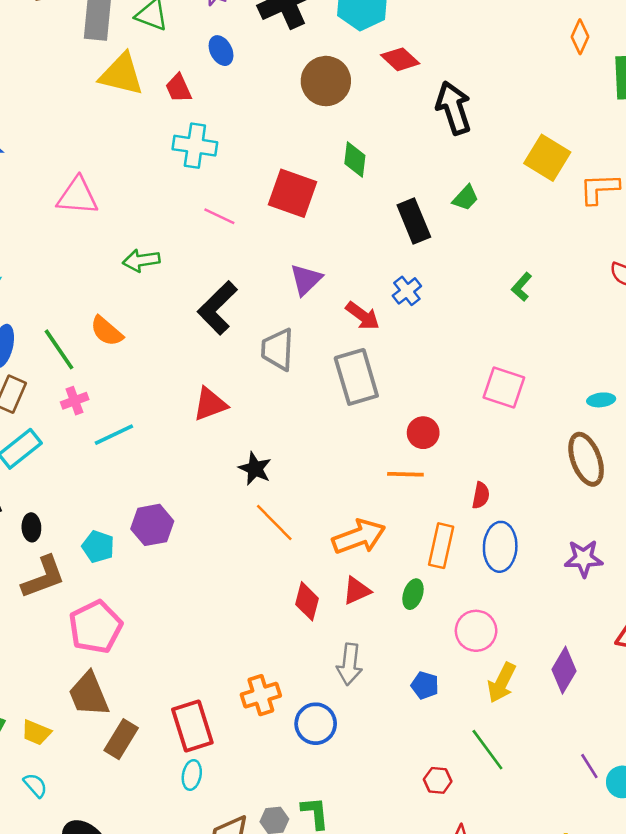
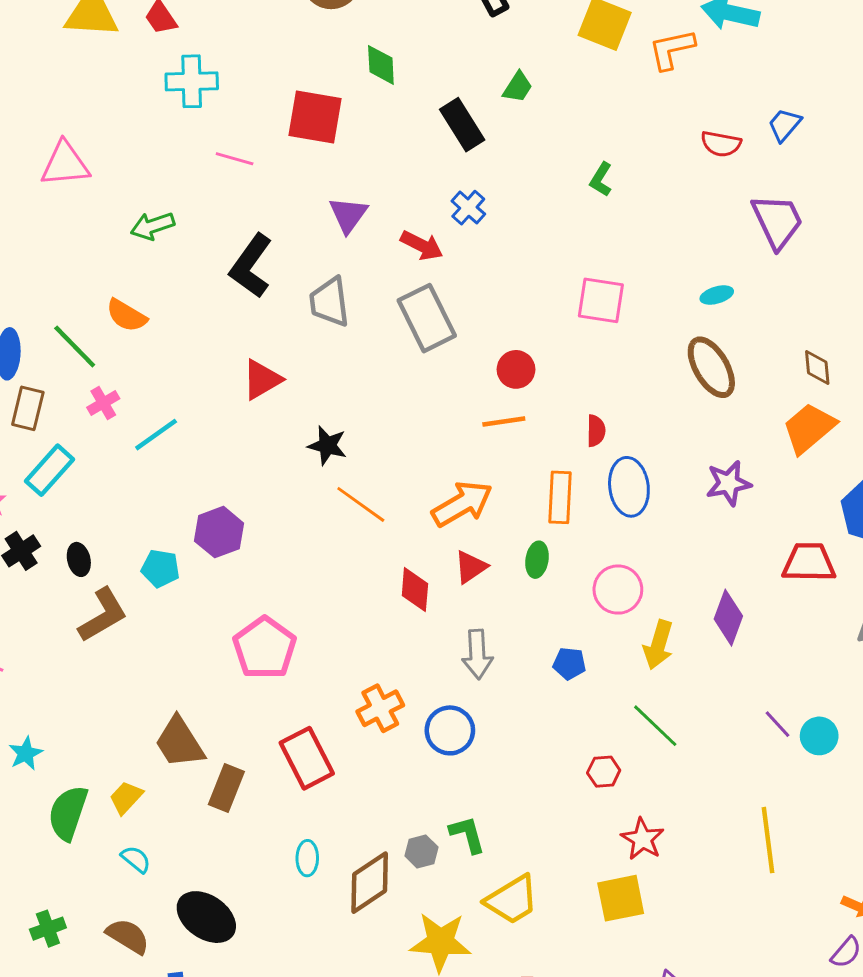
pink pentagon: (96, 627) -> (265, 648), moved
yellow trapezoid: (36, 732) -> (126, 798), turned 120
cyan ellipse: (192, 775) -> (307, 858), moved

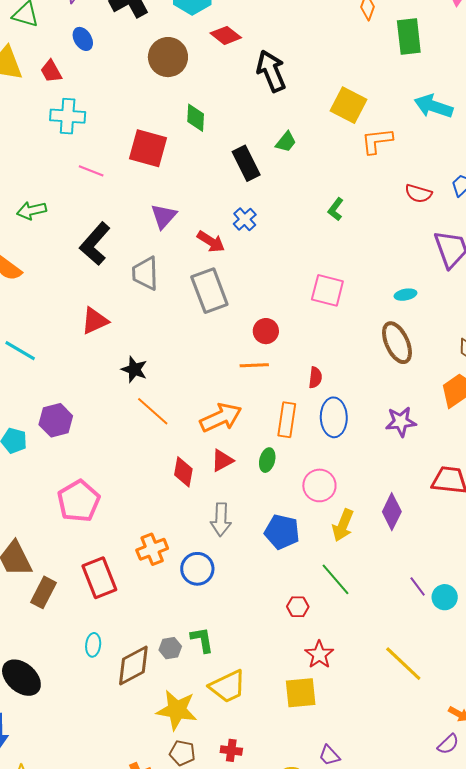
orange L-shape: (672, 49) -> (377, 141), moved
cyan line: (156, 435) -> (20, 351), turned 60
blue pentagon: (569, 664) -> (282, 532), size x1.6
yellow line: (768, 840) -> (403, 664), turned -45

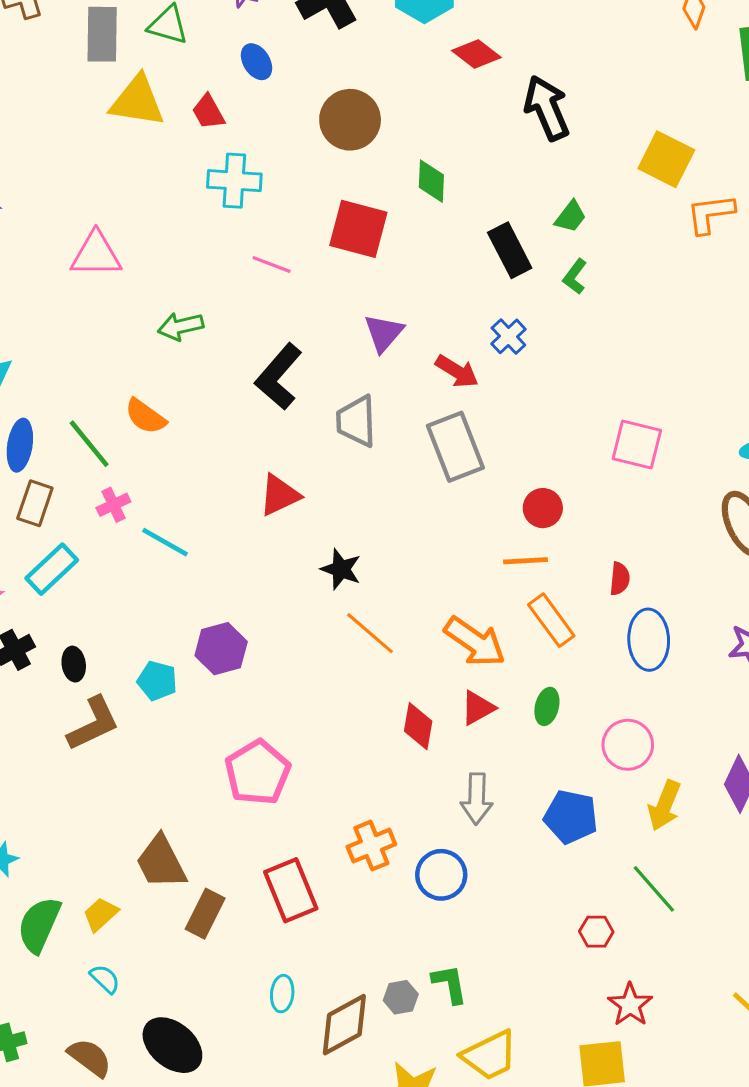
brown circle: (168, 57) -> (350, 120), moved
green L-shape: (336, 209) -> (575, 277), moved
orange arrow: (221, 418) -> (475, 642), turned 60
orange rectangle: (287, 420) -> (551, 620), moved, turned -44

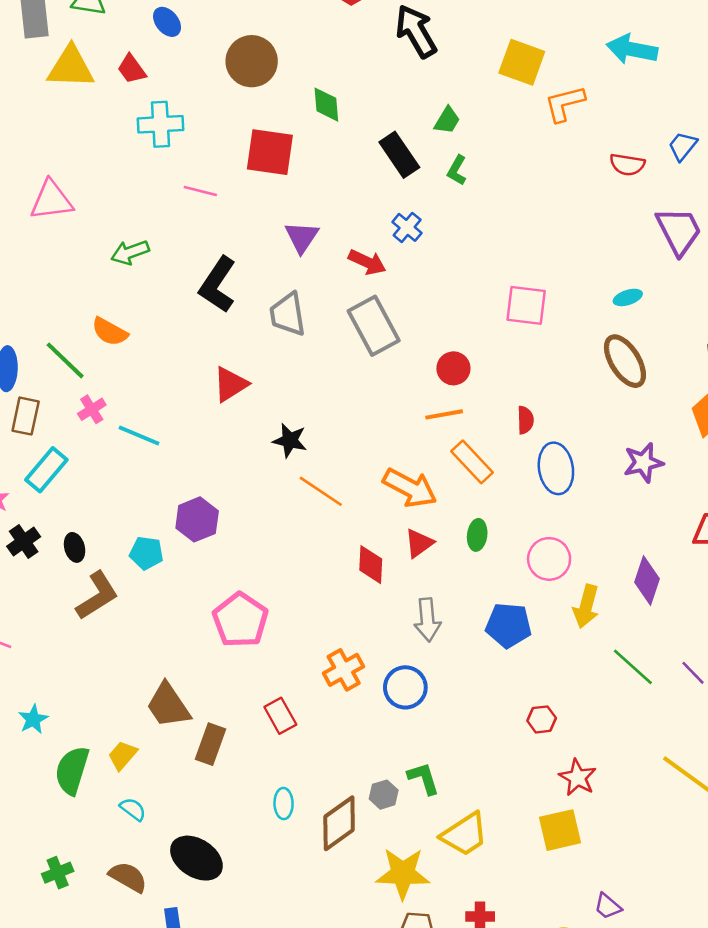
green line: (654, 889) -> (633, 667), moved
red rectangle: (291, 890) -> (280, 716), size x0.7

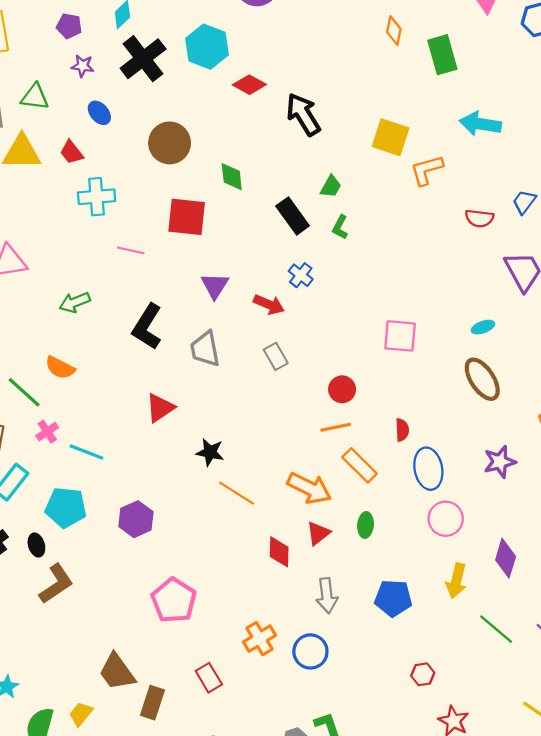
gray rectangle: (374, 326) -> (276, 356), size x0.6
cyan pentagon: (146, 553) -> (66, 507), moved, size x1.5
pink circle: (549, 559) -> (446, 519), moved

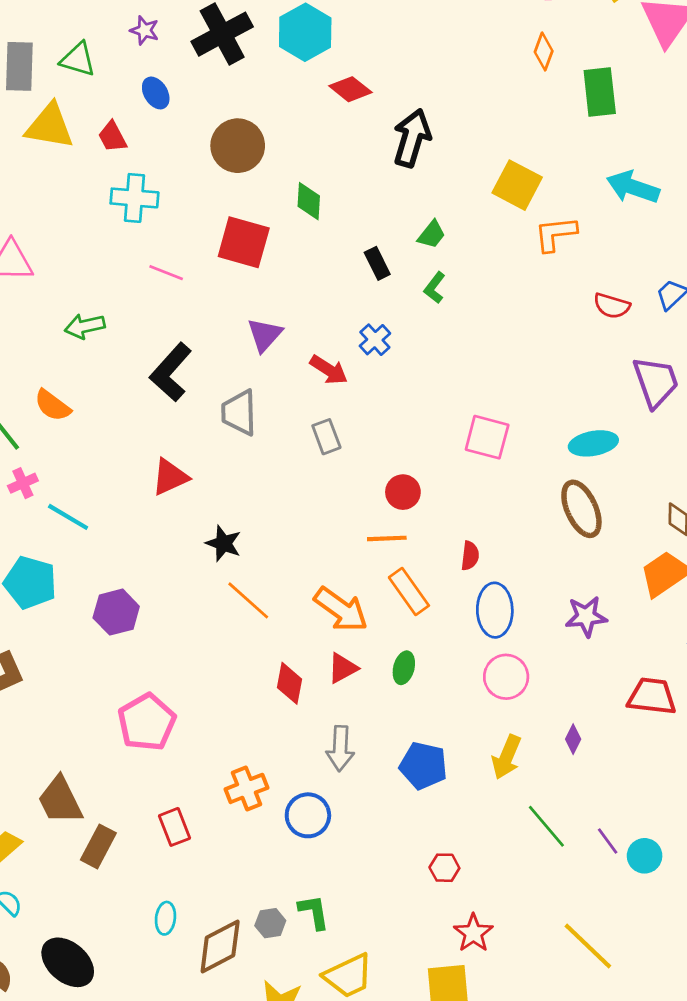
black arrow: (303, 114) -> (412, 138), turned 39
black rectangle: (293, 216) -> (377, 263), size x0.7
cyan ellipse: (483, 327) -> (593, 443), size x1.6
purple diamond: (506, 558) -> (573, 739), size x0.6

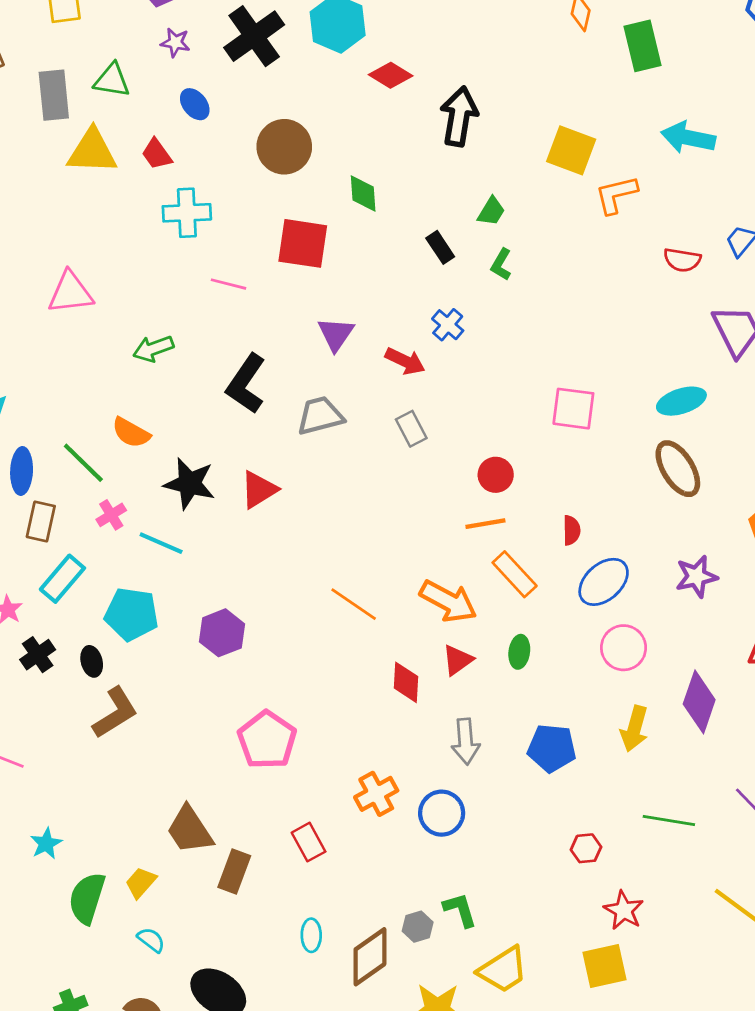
gray trapezoid: (239, 413) -> (320, 416), turned 84
black star: (223, 543) -> (189, 483), moved, size x1.4
blue ellipse: (495, 610) -> (604, 582), turned 57
purple diamond: (573, 739) -> (699, 702), size x2.0
green line: (546, 826) -> (669, 820), moved, turned -33

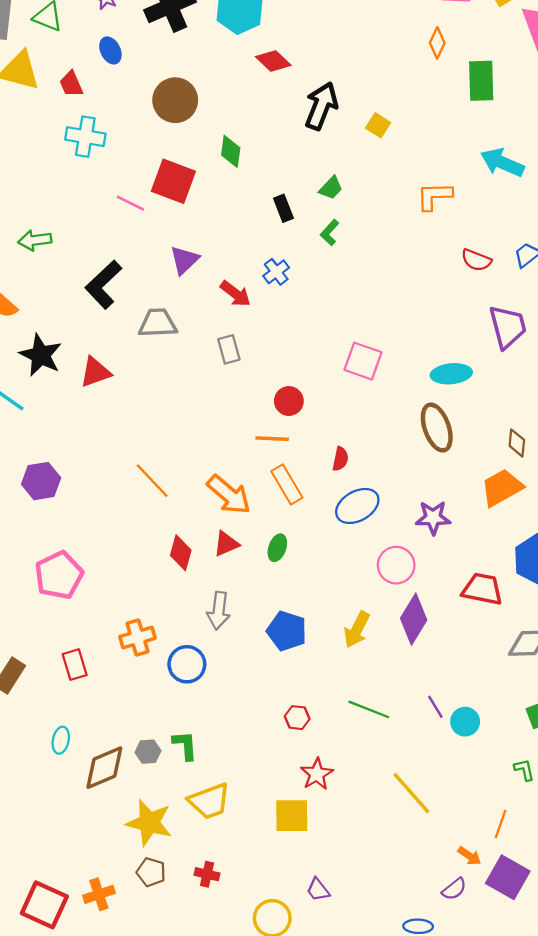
yellow square: (571, 150) -> (378, 125), moved, size x0.6
pink line: (229, 284) -> (130, 203), moved
pink circle: (624, 648) -> (396, 565), moved

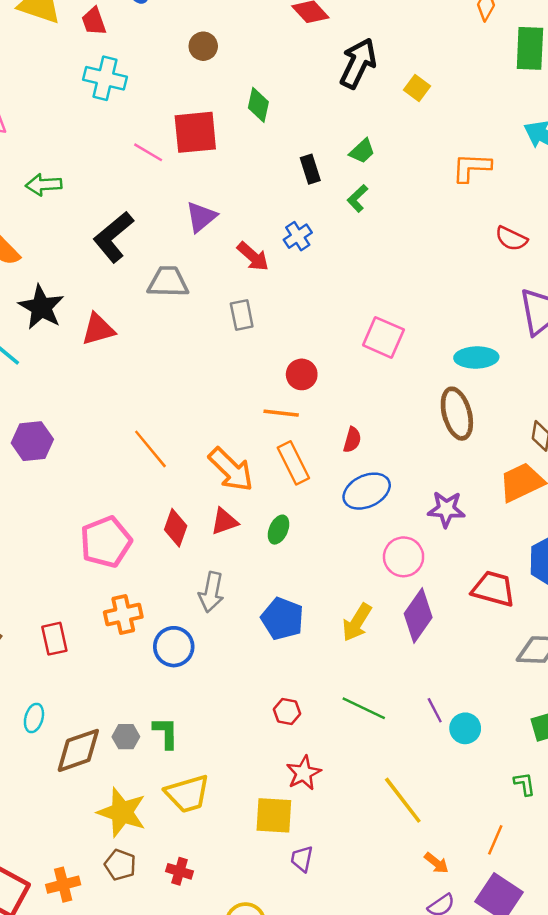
brown circle: (175, 100) -> (203, 46), size x0.6
red square: (173, 181) -> (195, 132), turned -30
pink pentagon: (59, 575) -> (106, 542), moved
orange arrow: (469, 856) -> (436, 863), moved
purple trapezoid: (318, 890) -> (302, 859), moved, turned 45

